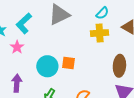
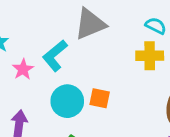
cyan semicircle: (102, 13) -> (156, 26), turned -112
cyan L-shape: (24, 23) -> (55, 56), moved

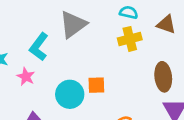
cyan L-shape: (55, 56) -> (39, 47), moved

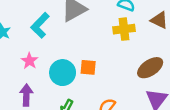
pink star: (26, 77) -> (30, 61), moved
brown ellipse: (163, 77) -> (150, 68), turned 55

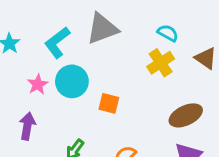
yellow cross: (124, 29) -> (161, 63), turned -35
cyan circle: (63, 73) -> (72, 81), moved

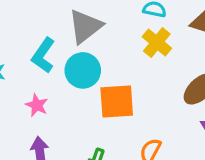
cyan circle: (72, 81) -> (83, 70), moved
orange square: (109, 103) -> (117, 101), size x1.6

